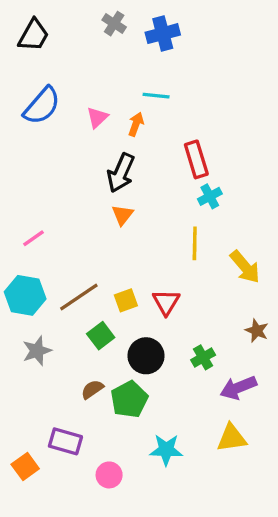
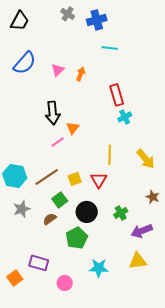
cyan line: (156, 96) -> (110, 48), moved
black arrow: (121, 173) -> (53, 113), moved, turned -30
pink line: (34, 238) -> (58, 142), moved
yellow line: (195, 243) -> (110, 155), moved
brown semicircle: (92, 389) -> (50, 219), moved

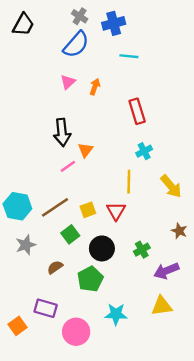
blue semicircle: (25, 63) -> (76, 44), moved
cyan cross: (125, 117) -> (144, 151), moved
brown semicircle: (50, 219) -> (55, 267), moved
pink circle: (65, 283) -> (76, 332), size x1.5

